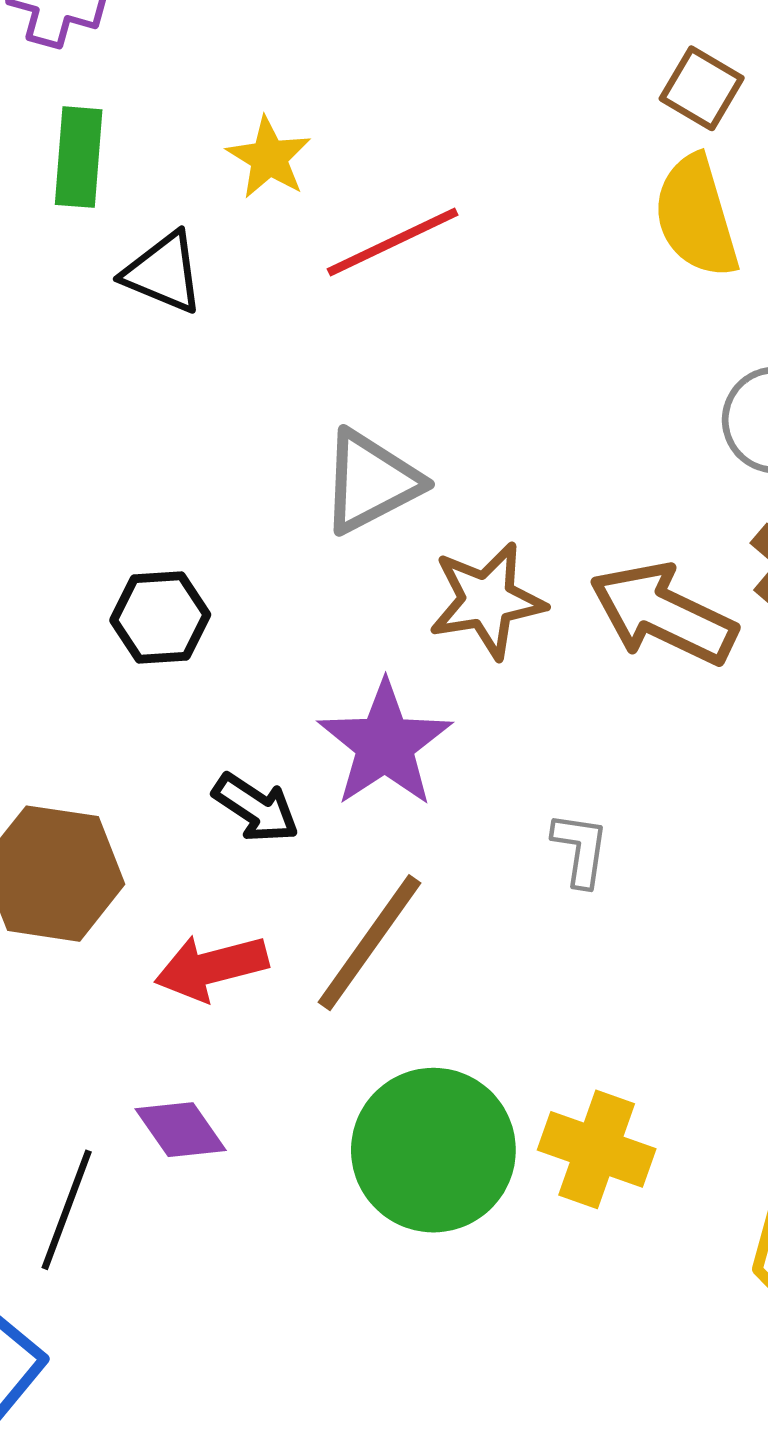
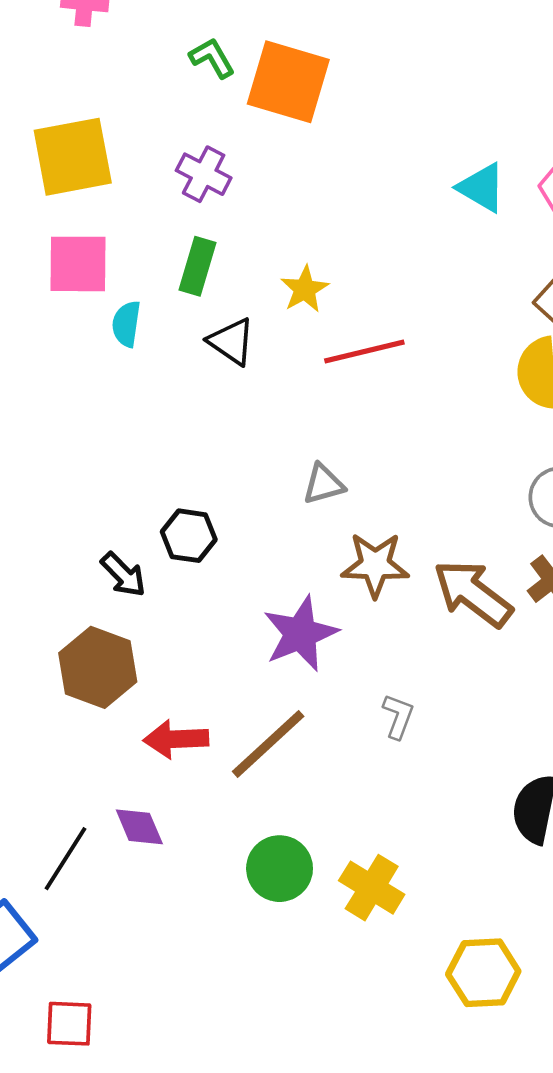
gray triangle: (371, 482) -> (324, 484), size x0.7
black arrow: (256, 808) -> (123, 575), moved
green circle: (433, 1150) -> (280, 869), size x0.7

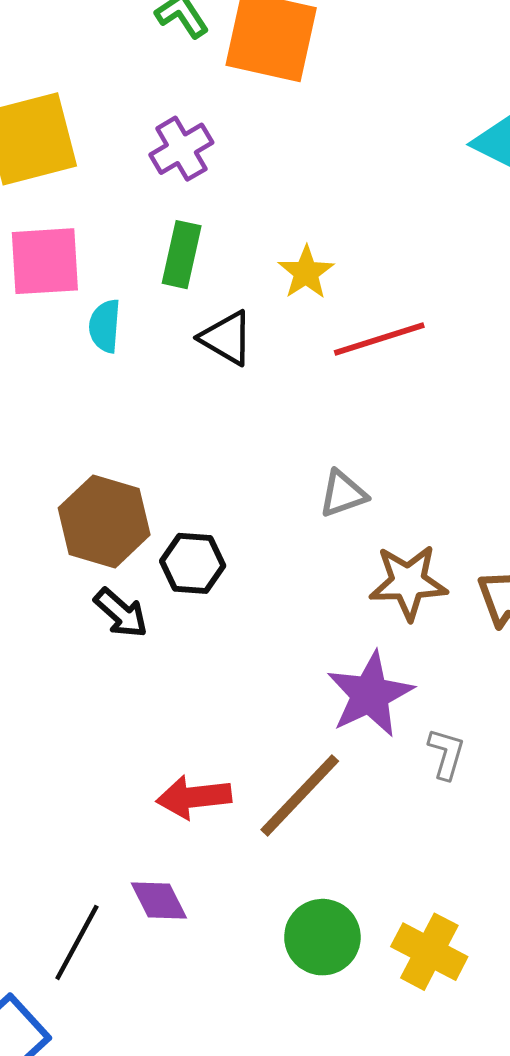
purple cross: (204, 174) -> (181, 149), turned 36
purple star: (300, 634) -> (370, 694), moved
brown hexagon: (98, 667) -> (104, 521), moved

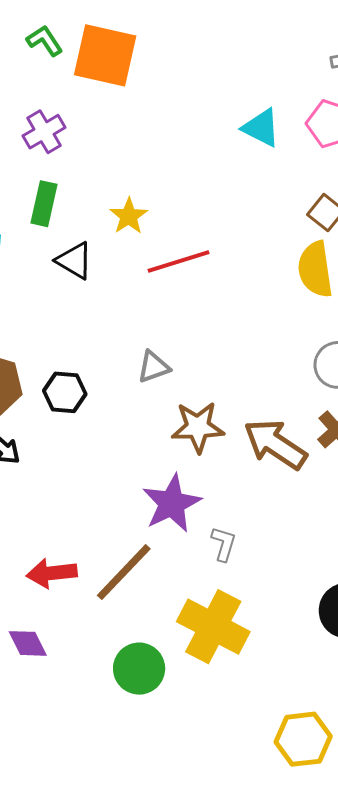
black hexagon: (193, 563) -> (65, 392), moved
yellow cross: (429, 952) -> (213, 627), moved, size x1.4

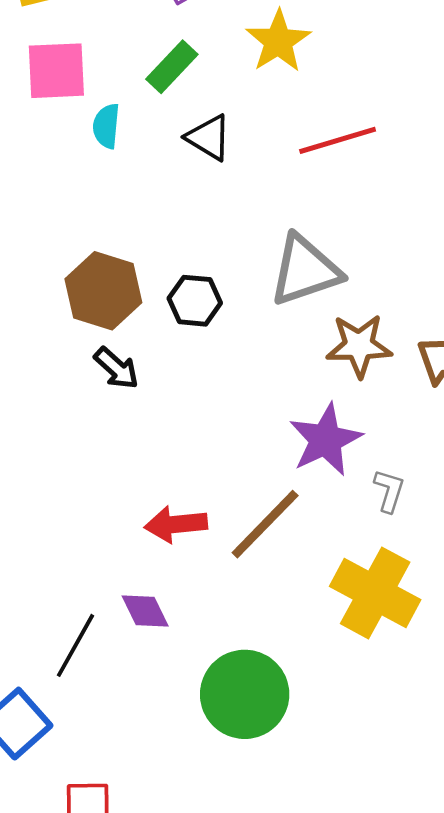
green rectangle: (44, 204) -> (172, 67), turned 30
yellow star: (129, 216) -> (278, 41), moved, size x1.4
gray triangle: (153, 367) -> (305, 270), size x1.8
green circle: (139, 669) -> (245, 694), moved, size x1.4

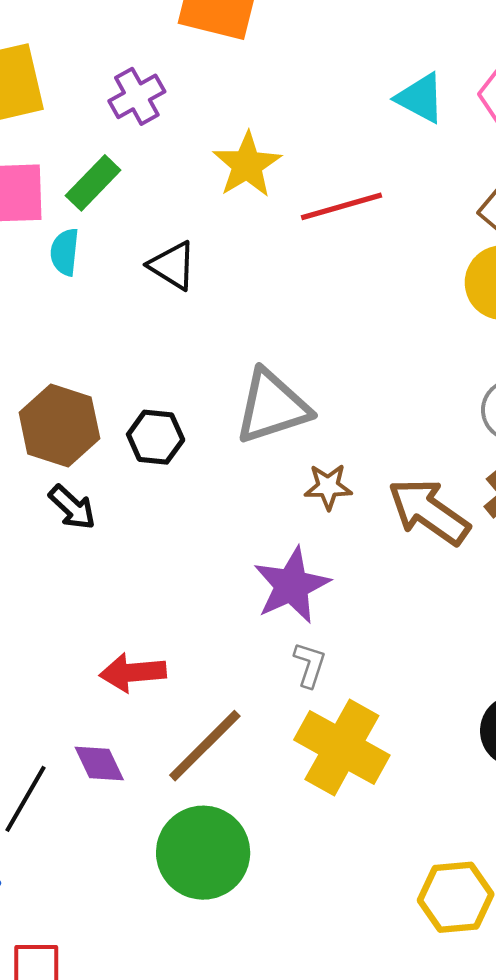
green rectangle: (172, 67) -> (93, 183), moved
red line: (338, 140) -> (342, 206), moved
brown star: (359, 346) -> (328, 487), size x0.7
gray L-shape: (389, 491) -> (310, 665), moved
brown line: (265, 524) -> (205, 746), moved

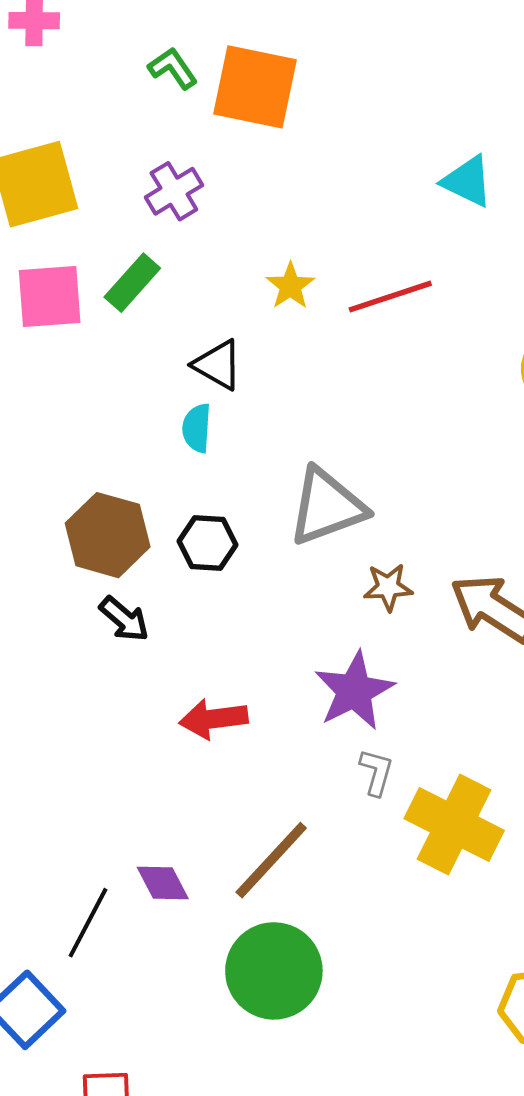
yellow star: (247, 165) -> (290, 286), moved, size x0.7
cyan semicircle: (65, 252) -> (197, 428), moved
red arrow: (133, 672) -> (213, 719), moved
yellow cross: (342, 747) -> (454, 824), moved

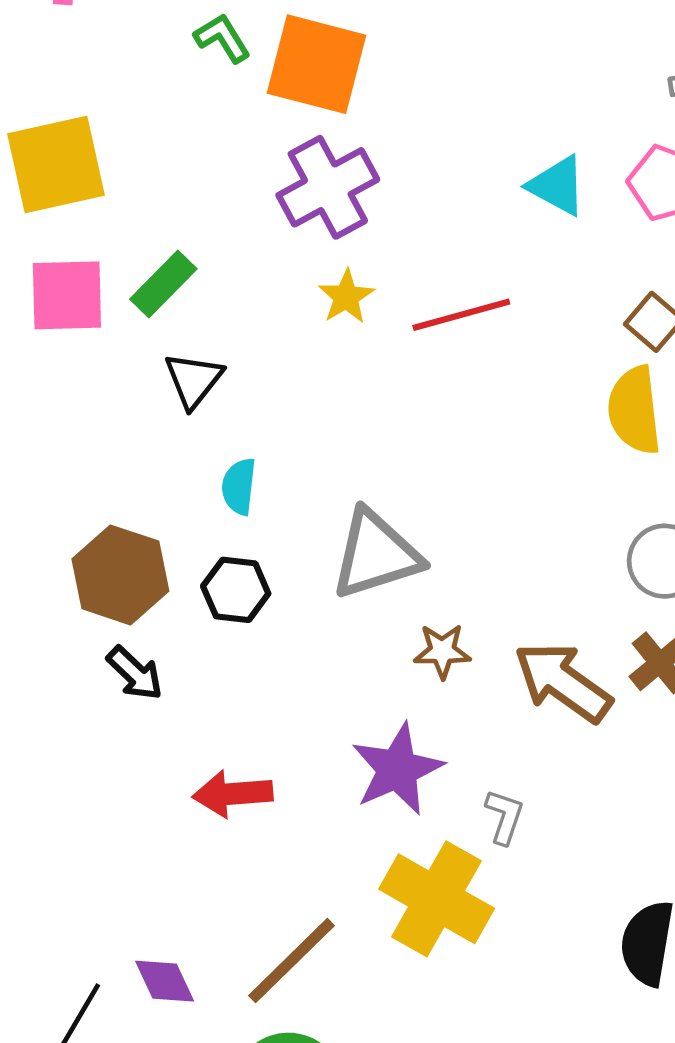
purple cross: (174, 191) -> (328, 187), moved, size x1.5
black triangle: (218, 365) -> (194, 380), moved, turned 36
cyan semicircle: (197, 428) -> (239, 486), moved
gray L-shape: (376, 772) -> (504, 817), moved
yellow cross: (454, 824) -> (437, 899), moved

